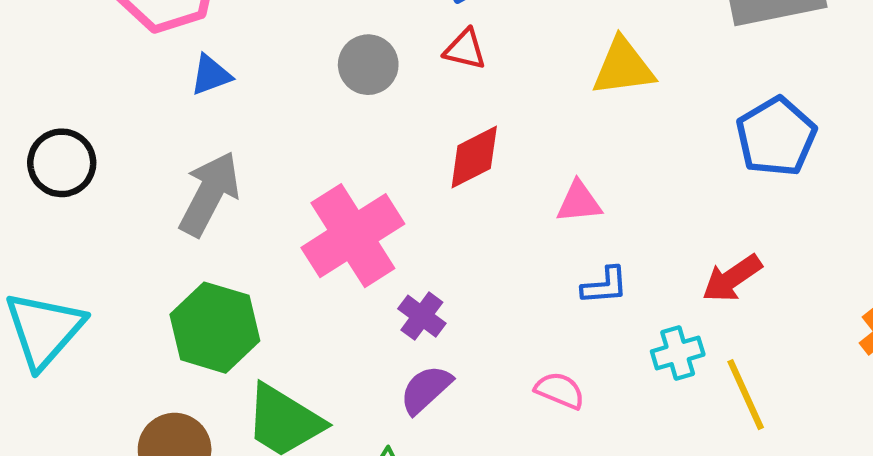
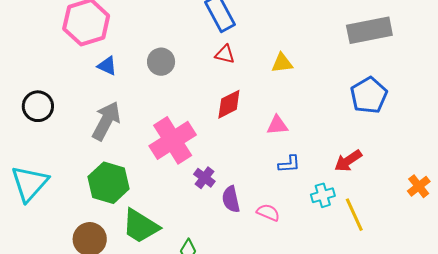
gray circle: (368, 65) -> (161, 62), moved
yellow triangle: (623, 67) -> (282, 63), moved, size x0.7
blue triangle: (211, 75) -> (107, 66), turned 45
purple semicircle: (426, 389) -> (231, 199), moved, turned -60

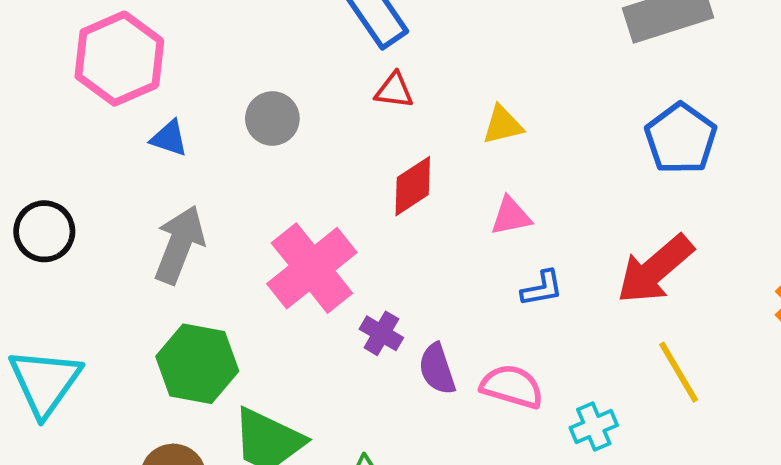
yellow triangle: (282, 63) -> (503, 125), moved
red arrow: (348, 161) -> (655, 269), size x1.5
cyan cross: (323, 195) -> (594, 427), moved
pink semicircle: (268, 212) -> (512, 386), size x1.4

